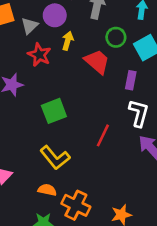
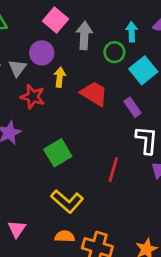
green circle: (116, 37) -> (114, 52), moved
purple rectangle: (131, 80) -> (132, 107), turned -36

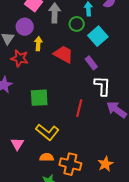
green square: (58, 153) -> (39, 98), turned 30
pink triangle: (17, 229) -> (17, 144), moved

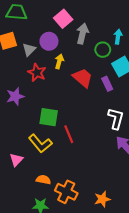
purple rectangle: (91, 63) -> (107, 84), moved
red line: (79, 108) -> (69, 134), moved, turned -48
yellow L-shape: (47, 132) -> (40, 144), moved

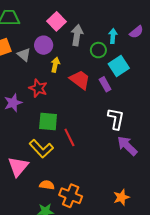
gray triangle: (29, 50) -> (24, 55), turned -32
red star: (37, 73) -> (38, 88), moved
pink triangle: (16, 160) -> (18, 167), size x1.5
orange star: (102, 199) -> (121, 197), moved

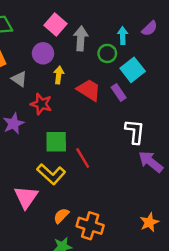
gray triangle: (24, 55) -> (19, 79), moved
orange semicircle: (47, 185) -> (61, 216), turned -48

